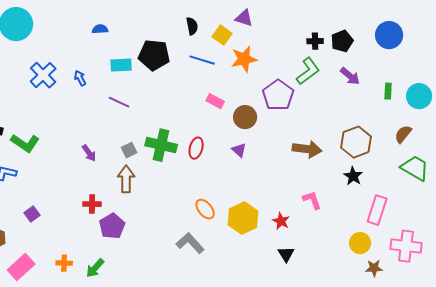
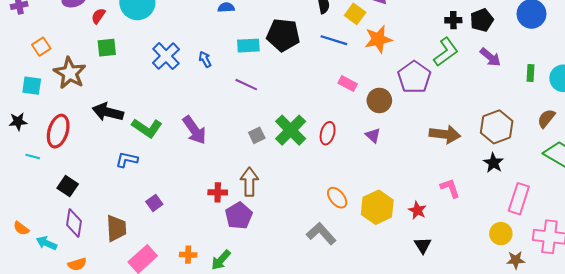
green cross: (161, 145) -> (291, 130), turned 32
purple arrow: (89, 153) -> (194, 130), moved, size x1.6
brown arrow: (126, 179) -> (249, 182), moved

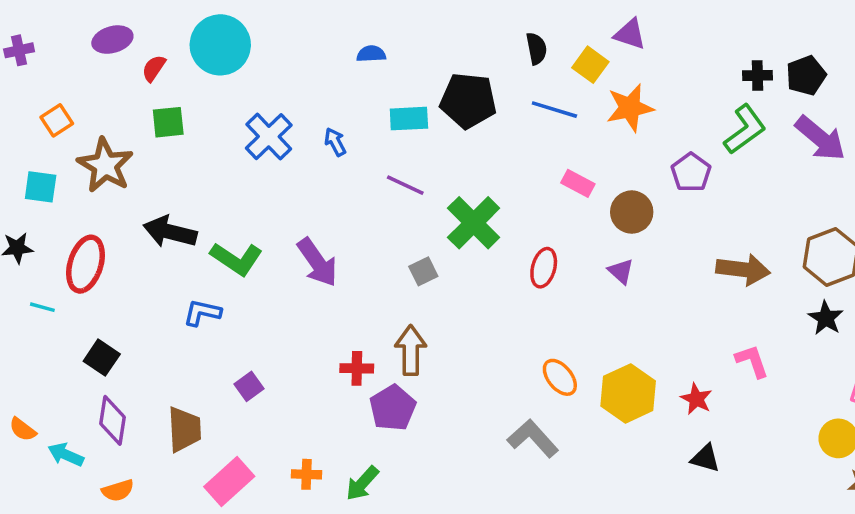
purple arrow: (490, 57) -> (820, 138), size x1.4
purple pentagon: (414, 77) -> (691, 172), size x0.7
green cross: (291, 130) -> (474, 223), moved
black triangle: (423, 245) -> (705, 458), turned -42

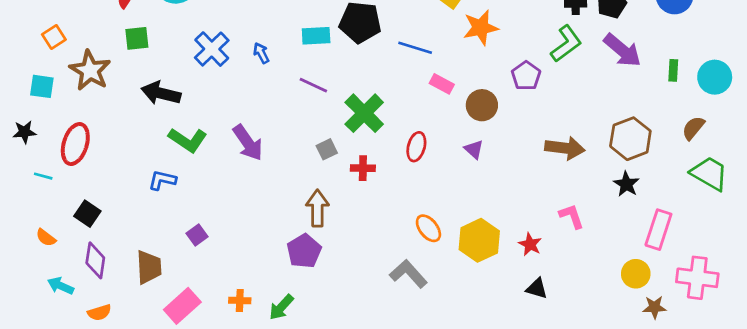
blue line: (554, 110) -> (415, 48), moved
black arrow: (170, 232) -> (161, 93), moved
red cross: (357, 368) -> (363, 168), moved
orange semicircle: (23, 429) -> (46, 238), moved

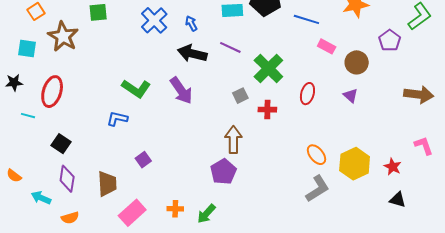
black arrow: (161, 93) -> (192, 53), moved
orange semicircle: (46, 238) -> (14, 176), moved
gray L-shape: (408, 274) -> (318, 189), moved, turned 100

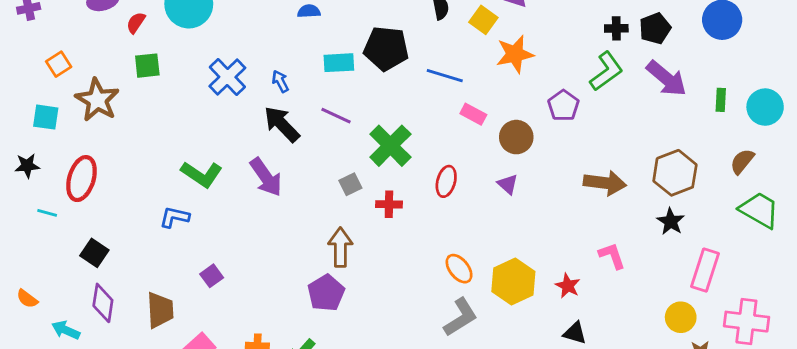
black arrow: (192, 53) -> (282, 124), turned 32

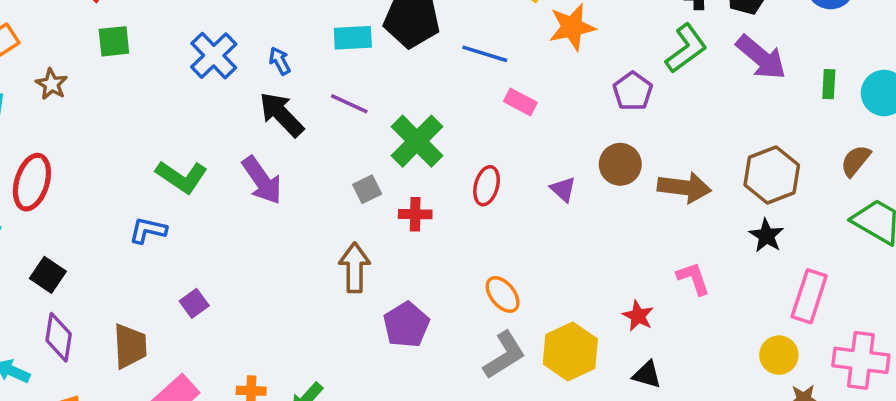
brown star: (97, 100) -> (52, 84), size x0.6
brown circle: (516, 137) -> (620, 164), moved
yellow hexagon: (513, 281) -> (570, 351), moved
purple pentagon: (326, 293) -> (406, 325), moved

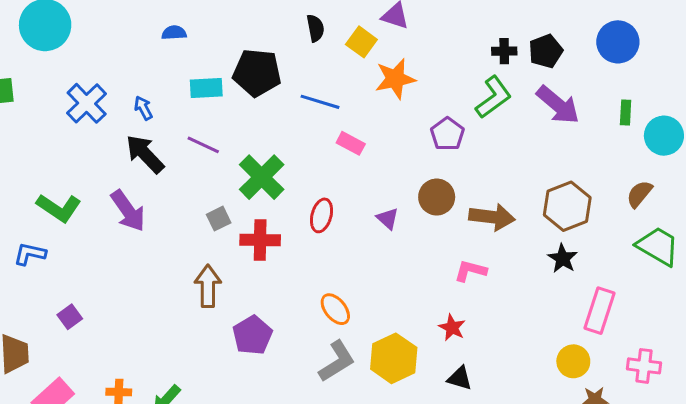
green rectangle: (829, 84) -> (626, 113), moved
red cross: (415, 214) -> (260, 240), size x1.4
pink L-shape: (693, 278) -> (470, 271), moved, turned -56
pink cross: (861, 360) -> (644, 366), size x0.7

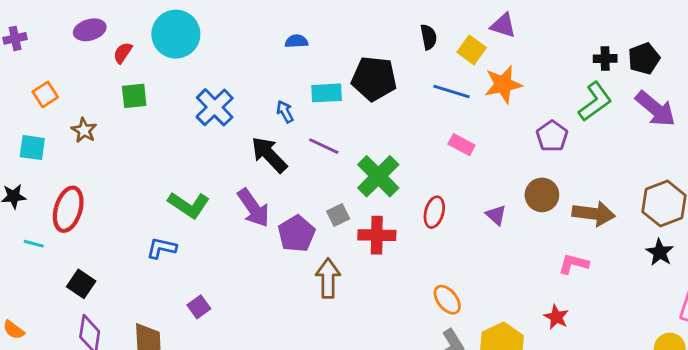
blue line: (320, 102) -> (452, 92), moved
blue arrow: (143, 108) -> (285, 112), moved
purple pentagon: (252, 335) -> (296, 234), moved

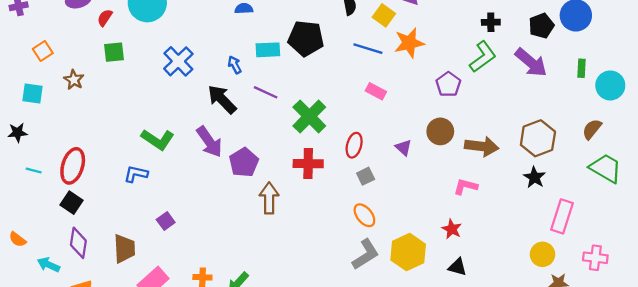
black pentagon: (644, 59) -> (541, 26), moved
red ellipse: (68, 209) -> (73, 166), moved
gray square: (338, 215) -> (366, 176), moved

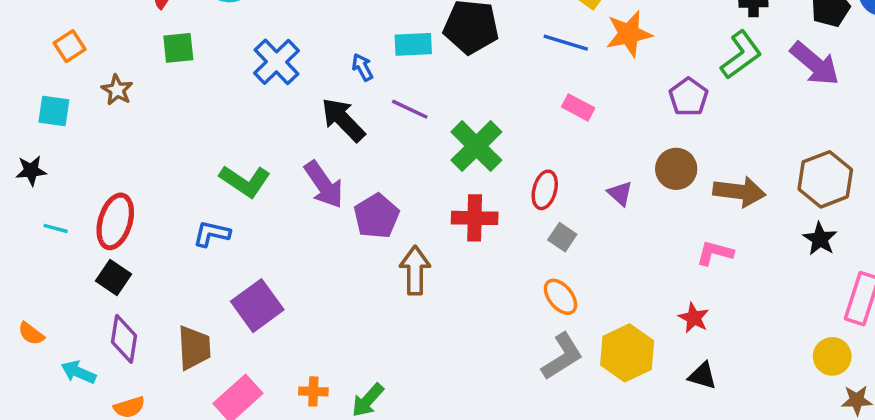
gray square: (366, 176) -> (562, 237), turned -30
purple square: (166, 221) -> (257, 306), size x1.8

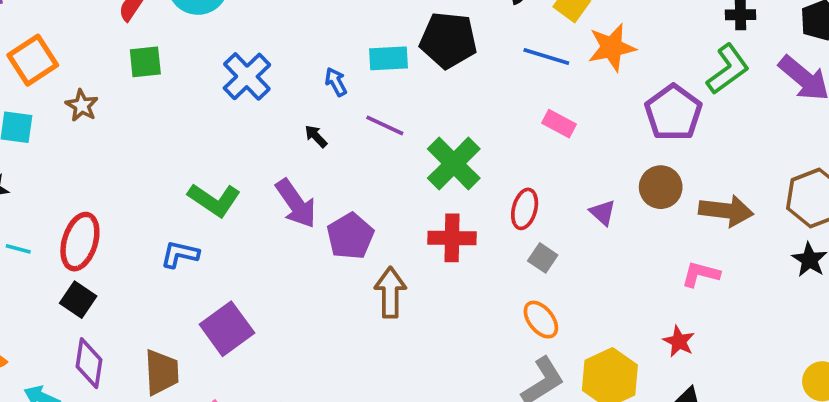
orange square: (70, 46) -> (33, 60), size x1.5
purple pentagon: (688, 97) -> (673, 113), size x1.4
black arrow: (343, 120) -> (316, 136), size x0.5

